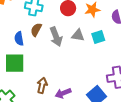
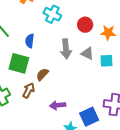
brown semicircle: (36, 30) -> (42, 74), moved
brown arrow: (42, 85) -> (29, 90), moved

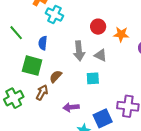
cyan cross: (52, 14) -> (54, 14), moved
cyan square: (107, 61) -> (93, 78), moved

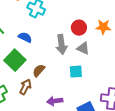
red circle: (98, 27) -> (79, 28), moved
blue semicircle: (43, 43) -> (25, 37), turned 112
green square: (32, 66) -> (15, 60), turned 30

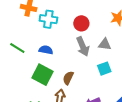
red circle: (79, 28) -> (81, 23), moved

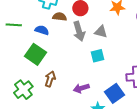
green line: (17, 48) -> (14, 25), turned -35
brown semicircle: (68, 78) -> (60, 17), moved, turned 64

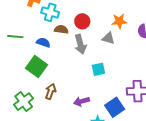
gray triangle: (101, 32) -> (108, 38), moved

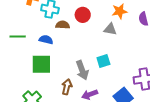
gray arrow: (80, 44) -> (82, 70), moved
green square: (36, 67) -> (41, 64), turned -30
brown arrow: (51, 91) -> (67, 87), moved

